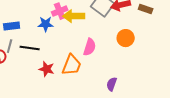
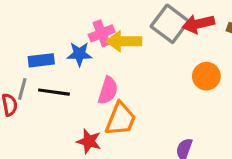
blue rectangle: (12, 26) -> (41, 60), moved
pink semicircle: (90, 47) -> (108, 90), moved
red star: (47, 69) -> (89, 141), moved

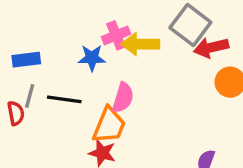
red arrow: (198, 24) -> (211, 48), moved
blue rectangle: (41, 60) -> (26, 60), moved
orange trapezoid: (121, 119) -> (109, 125), moved

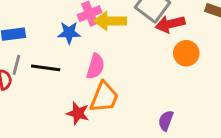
orange trapezoid: (109, 125) -> (104, 97), moved

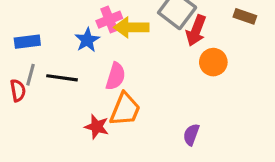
red arrow: (170, 24) -> (196, 31), turned -56
blue star: (69, 33) -> (87, 40), turned -30

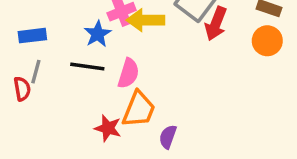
orange circle: (213, 62) -> (267, 41), moved
black line: (62, 78) -> (87, 66), moved
purple semicircle: (191, 135) -> (168, 137), moved

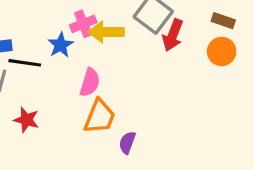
black line: (87, 66) -> (25, 63), moved
red star: (108, 128) -> (26, 120), moved

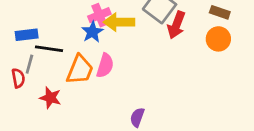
blue star: (61, 45) -> (92, 32), moved
orange trapezoid: (100, 117) -> (80, 70), moved

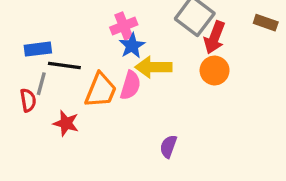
yellow arrow: (119, 22) -> (153, 67), moved
blue star: (92, 32) -> (132, 46), moved
orange circle: (218, 39) -> (215, 70), moved

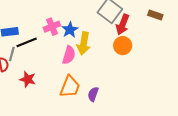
pink cross: (124, 26) -> (52, 27), moved
black line: (64, 66) -> (27, 42), turned -30
yellow arrow: (153, 67) -> (84, 43), turned -80
orange trapezoid: (101, 90) -> (70, 87), moved

